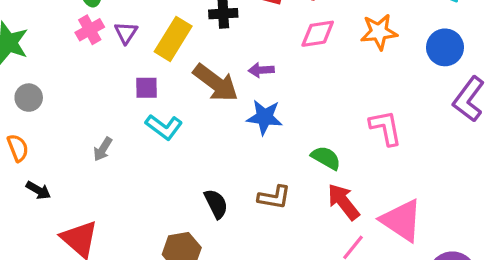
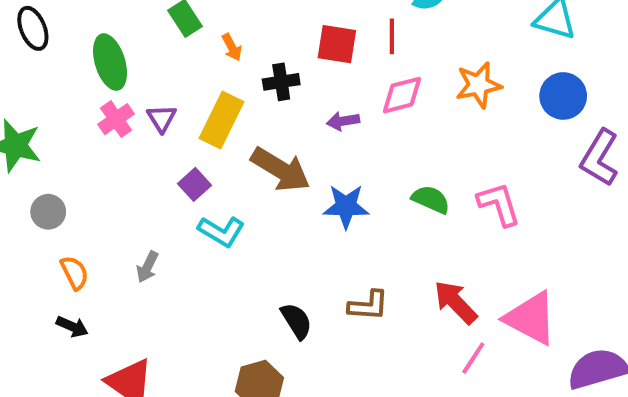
purple arrow: (261, 70) -> (343, 121), moved
purple square: (147, 88) -> (194, 184), turned -35
orange semicircle: (18, 148) -> (74, 273), moved
green semicircle: (326, 158) -> (431, 199), moved

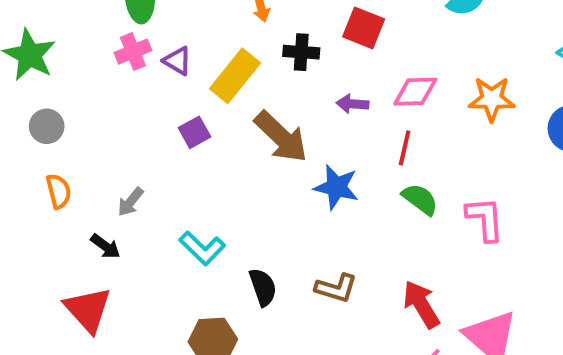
red line: (392, 36) -> (405, 148), moved
purple triangle: (162, 118) -> (177, 61), turned -40
cyan L-shape: (221, 231) -> (202, 248), moved
black arrow: (72, 327) -> (105, 246), moved

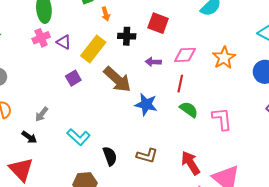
orange star: (492, 99) -> (224, 58), turned -30

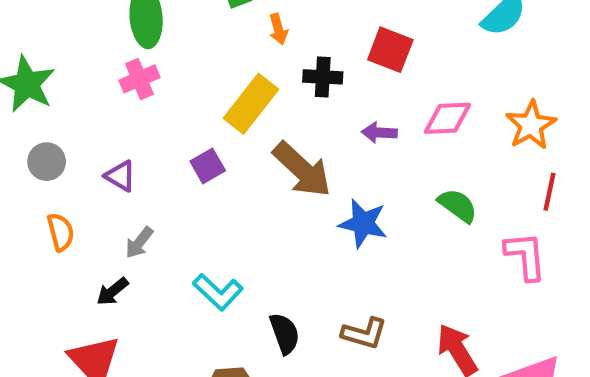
purple triangle: (64, 42) -> (120, 176), moved
red line: (180, 84) -> (550, 192), moved
green semicircle: (189, 110) -> (458, 206), moved
black arrow: (29, 137) -> (112, 291), turned 105

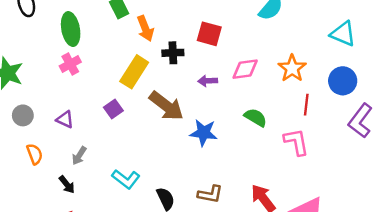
orange arrow: (278, 29) -> (145, 28), size x1.5
black arrow: (112, 291) -> (67, 185), turned -84

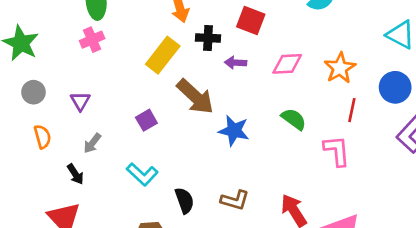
purple arrow: (208, 81) -> (235, 63), moved
purple square: (113, 109) -> (146, 120), moved
purple triangle: (65, 119) -> (80, 101), turned 30

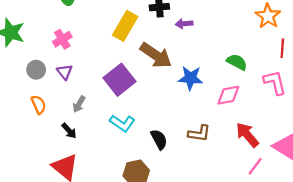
pink cross: (92, 40) -> (62, 39), moved
pink diamond: (287, 64) -> (228, 95), moved
gray circle: (33, 92) -> (36, 70), moved
purple square: (146, 120) -> (120, 80), size x1.8

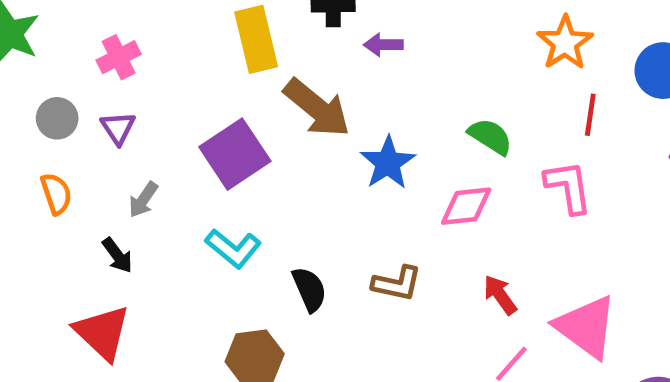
yellow rectangle: (125, 26) -> (256, 39), turned -48
blue star: (191, 78) -> (388, 163), turned 30
red arrow: (247, 135) -> (500, 295), size x0.7

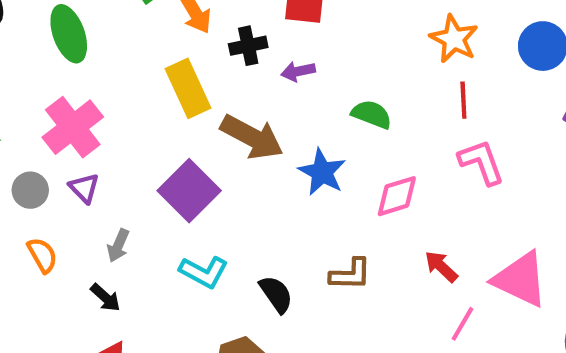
pink cross: (119, 57) -> (73, 127), size x1.6
red line: (590, 115) -> (463, 100), moved
green semicircle: (490, 136) -> (372, 114), moved

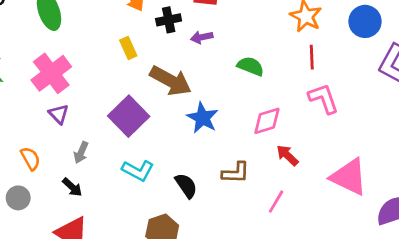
yellow rectangle: (188, 88) -> (128, 48), size x0.6
blue star: (322, 172) -> (203, 118), moved
gray circle: (30, 190) -> (18, 198), moved
red arrow: (441, 267) -> (287, 155), moved
pink line: (463, 324) -> (276, 202), moved

